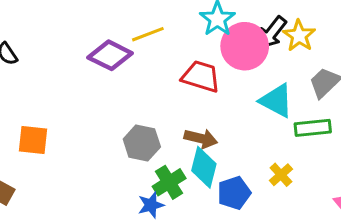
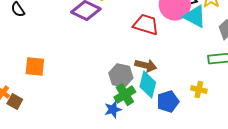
cyan triangle: (276, 101) -> (195, 17), moved
gray hexagon: (142, 143) -> (121, 76), moved
yellow cross: (281, 175) -> (199, 90), turned -35

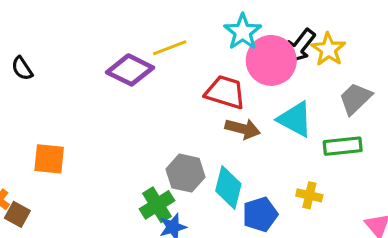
cyan triangle: (195, 17) -> (295, 119), moved
brown arrow: (146, 66) -> (243, 129), moved
green cross: (125, 95) -> (157, 205), moved

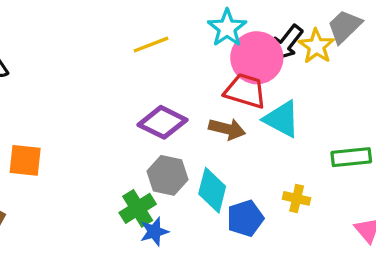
purple diamond: (130, 70) -> (163, 122), moved
red trapezoid: (225, 92) -> (245, 91), moved
gray trapezoid: (355, 99) -> (345, 26), moved
green rectangle: (343, 146) -> (351, 157), moved

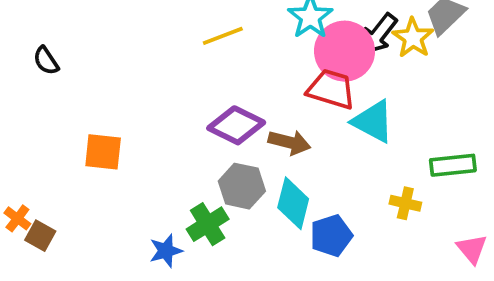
brown arrow: (227, 129) -> (289, 142), moved
orange square: (25, 160) -> (103, 152), moved
yellow cross: (297, 198) -> (405, 203), moved
blue star: (154, 232) -> (166, 251), moved

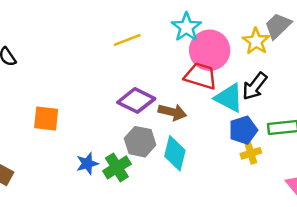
black arrow: (379, 34) -> (255, 86), moved
yellow cross: (405, 203) -> (251, 153), turned -30
blue pentagon: (331, 236) -> (243, 130), moved
blue star: (166, 251) -> (87, 164), moved

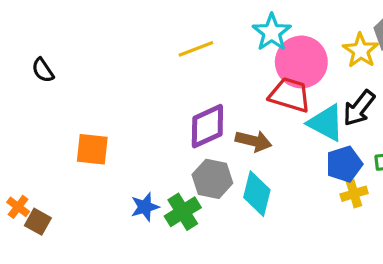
purple diamond: (136, 100) -> (207, 126), turned -51

